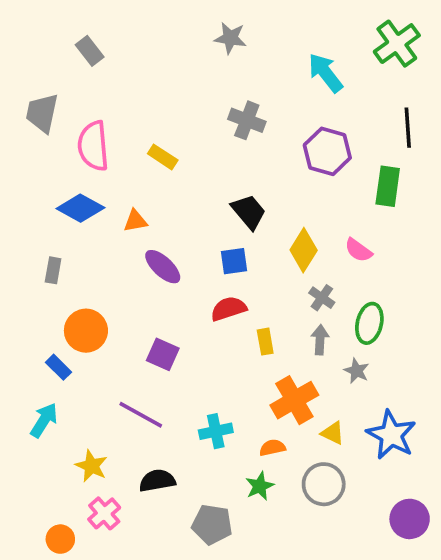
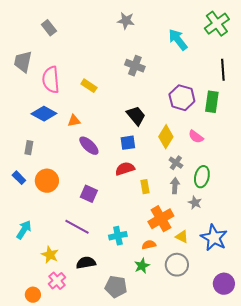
purple hexagon: (327, 151) -> (182, 98), moved
blue rectangle: (59, 367) -> (19, 178), moved

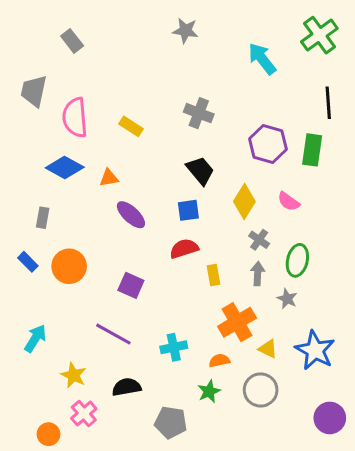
gray cross: (135, 66) -> (199, 113), moved

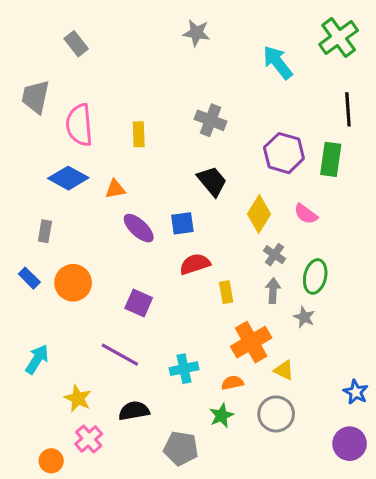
yellow rectangle: (131, 126) -> (139, 134), turned 55
blue square: (188, 210) -> (182, 223), moved
blue star: (315, 350) -> (356, 392), moved, size x0.6

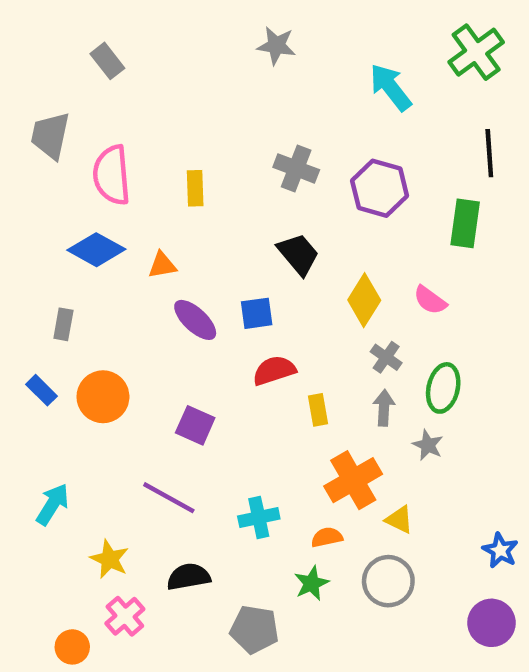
purple hexagon: (284, 153) -> (380, 188), moved

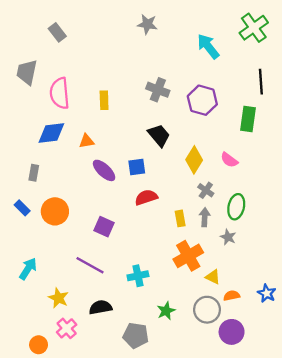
blue diamond: (96, 250) -> (51, 133), turned -36
yellow rectangle: (318, 410) -> (180, 218), moved
orange semicircle: (327, 537) -> (232, 296), moved
purple circle: (491, 623) -> (232, 332), moved

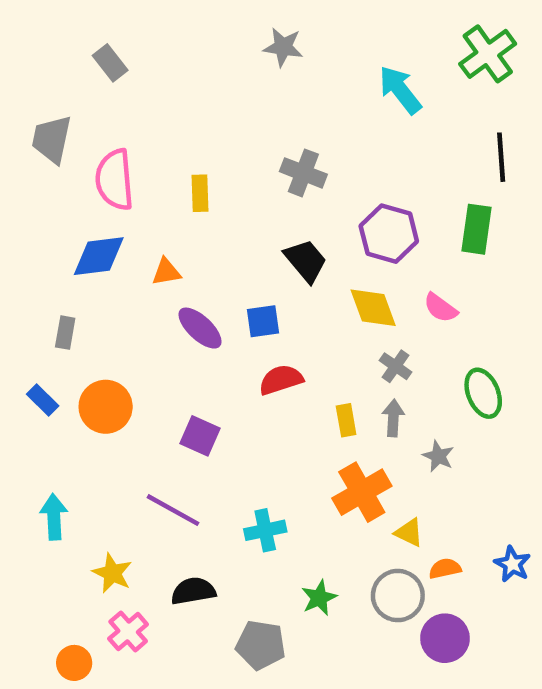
purple hexagon: (202, 100) -> (389, 234), moved
yellow diamond: (194, 160) -> (373, 308), turned -52
green ellipse: (236, 207) -> (483, 393), moved, turned -35
cyan arrow: (28, 269) -> (54, 517), turned -35

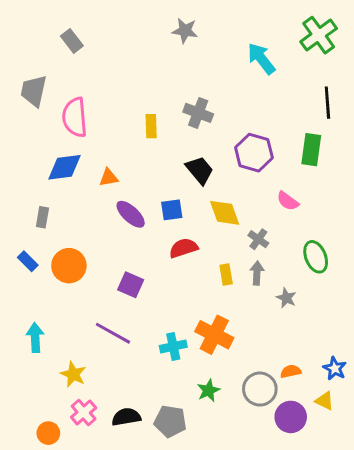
yellow rectangle: (200, 193) -> (151, 126), moved
yellow diamond: (373, 308) -> (225, 213), moved
orange cross: (362, 492) -> (214, 335), moved, turned -33
yellow triangle: (409, 533) -> (324, 401), moved
black semicircle: (193, 591) -> (126, 417), moved

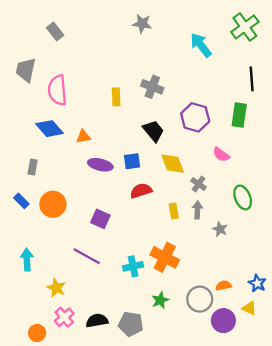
blue diamond: (65, 167) -> (50, 129), turned 56
purple ellipse: (131, 214) -> (100, 165), turned -30

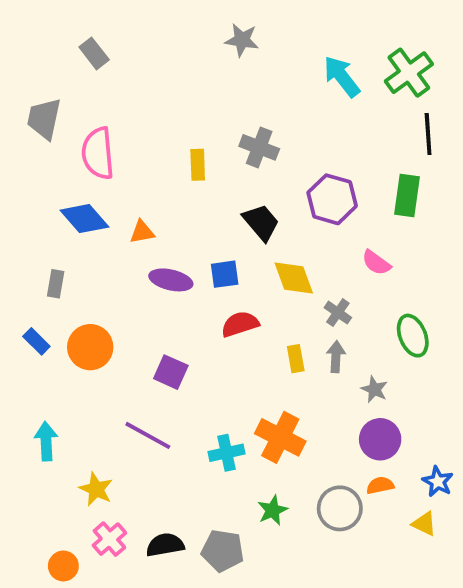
green cross: (245, 27) -> (409, 73), moved
purple circle: (223, 321) -> (380, 439), moved

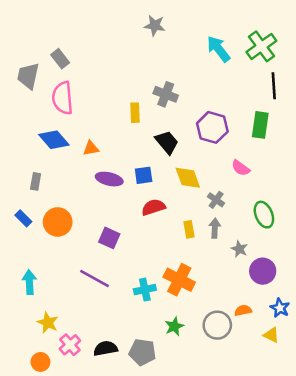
gray rectangle: (94, 53) -> (60, 59), moved
yellow rectangle: (198, 165) -> (135, 113), moved
purple circle: (380, 439) -> (263, 271), moved
yellow star: (96, 489) -> (48, 323), moved

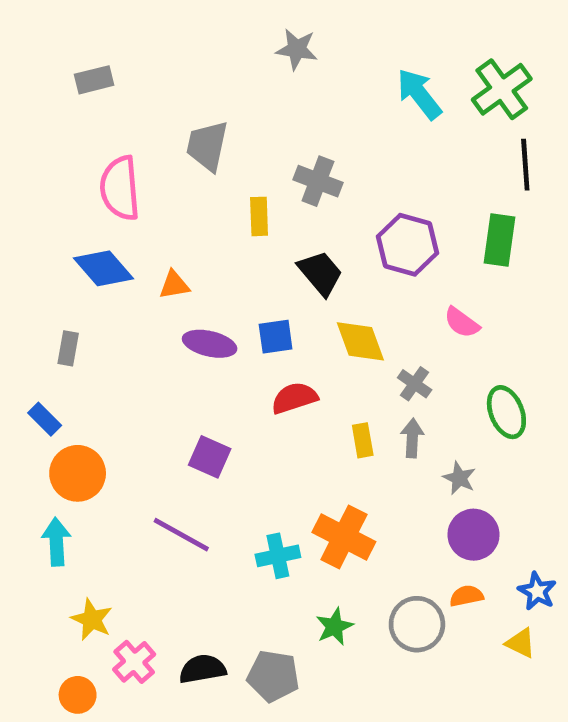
gray rectangle: (60, 59) -> (94, 80), moved, turned -66
gray trapezoid: (28, 76) -> (207, 146), moved
orange circle: (58, 222) -> (78, 473), moved
purple circle: (263, 271) -> (473, 535), moved

